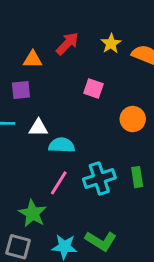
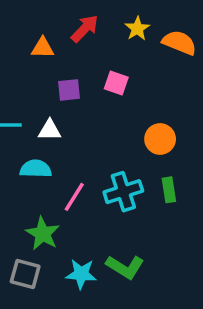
purple square: (21, 90) -> (69, 90), moved
orange circle: (133, 119) -> (160, 139), moved
cyan semicircle: (62, 145) -> (36, 169), moved

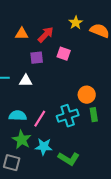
red arrow: (85, 29) -> (46, 35), moved
orange circle: (160, 139) -> (87, 95), moved
cyan semicircle: (36, 169) -> (18, 116), moved
cyan star: (81, 274) -> (44, 147), moved

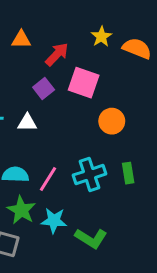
orange triangle: (22, 34) -> (21, 40), moved
pink square: (64, 54) -> (84, 83), size x1.5
purple square: (37, 58) -> (44, 89), turned -32
orange circle: (87, 95) -> (112, 121), moved

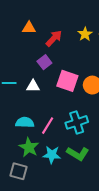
yellow star: (101, 37) -> (85, 34), moved
pink square: (84, 83) -> (67, 81), moved
green L-shape: (91, 238) -> (78, 154), moved

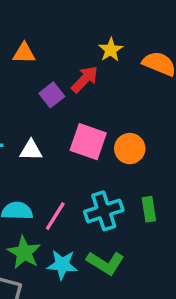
yellow star: (85, 34) -> (111, 50), moved
red arrow: (54, 38) -> (85, 79), moved
purple square: (44, 62) -> (52, 95), moved

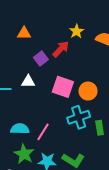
white triangle: (31, 150) -> (28, 82), moved
cyan cross: (104, 211) -> (79, 117), moved

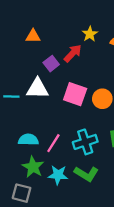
white triangle: (28, 82) -> (38, 89), size x1.5
cyan cross: (79, 117) -> (85, 142), moved

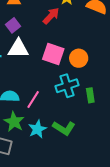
purple square: (51, 64) -> (13, 25), moved
cyan cross: (85, 142) -> (67, 86), moved
cyan star: (58, 175) -> (37, 129), turned -30

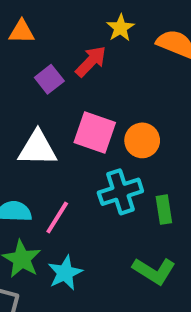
purple square: (13, 25) -> (49, 79), moved
white triangle: (18, 49) -> (37, 148), moved
green L-shape: (64, 128) -> (154, 271), moved

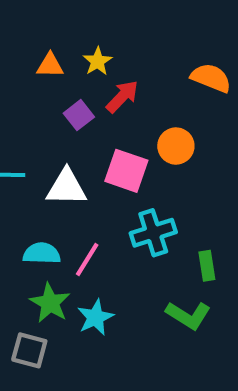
yellow star: (120, 28) -> (97, 61), moved
orange circle: (142, 140) -> (176, 146), moved
green rectangle: (164, 210) -> (207, 266), moved

